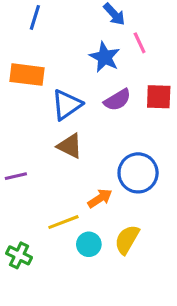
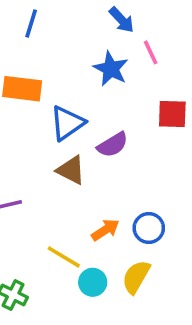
purple semicircle: (117, 100) -> (113, 145), moved
blue circle: (138, 173) -> (149, 228), moved, size x0.7
yellow line: (63, 222) -> (64, 257), turned 52

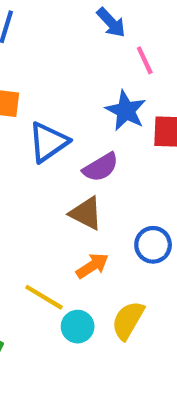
blue star: (111, 69) -> (126, 111), moved
brown triangle: (71, 170) -> (86, 213), moved
blue circle: (149, 228) -> (153, 245), moved

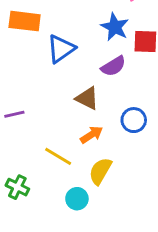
purple semicircle: (101, 167) -> (113, 66), moved
yellow semicircle: (128, 320) -> (100, 171), moved
cyan circle: (78, 327) -> (77, 199), moved

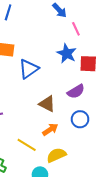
purple semicircle: (113, 66) -> (76, 91), moved
yellow semicircle: (100, 171) -> (56, 155), turned 36

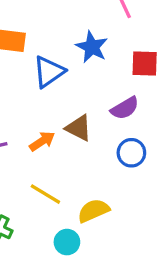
blue star: (67, 53) -> (92, 47), moved
orange arrow: (50, 129) -> (42, 141), moved

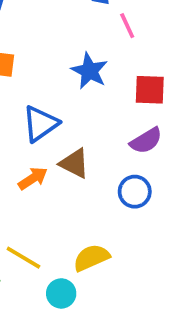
blue triangle: (49, 72) -> (40, 124), moved
purple semicircle: (125, 108) -> (146, 141), moved
yellow line: (45, 194) -> (23, 258), moved

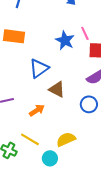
pink line: (127, 26) -> (85, 33), moved
orange arrow: (33, 178) -> (37, 110), moved

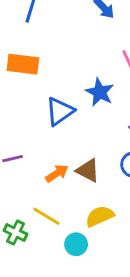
blue star: (65, 40) -> (100, 92), moved
brown triangle: (57, 89) -> (88, 170), moved

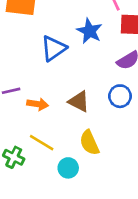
orange arrow: (57, 173) -> (38, 104), moved, turned 42
yellow semicircle: (100, 216) -> (89, 143), turned -90

